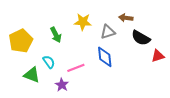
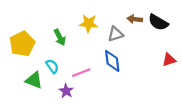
black semicircle: (141, 38) -> (158, 22), moved

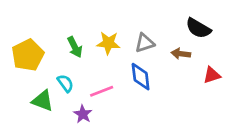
brown arrow: (135, 19) -> (181, 54), moved
yellow star: (89, 23) -> (108, 43), moved

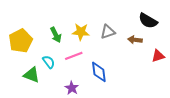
blue diamond: (141, 77) -> (99, 72), moved
pink line: (102, 91) -> (74, 56), moved
purple star: (83, 114) -> (72, 88), moved

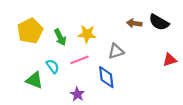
gray triangle: (108, 32) -> (116, 51), moved
brown arrow: (135, 40) -> (134, 23), moved
yellow pentagon: (21, 41) -> (30, 31), moved

